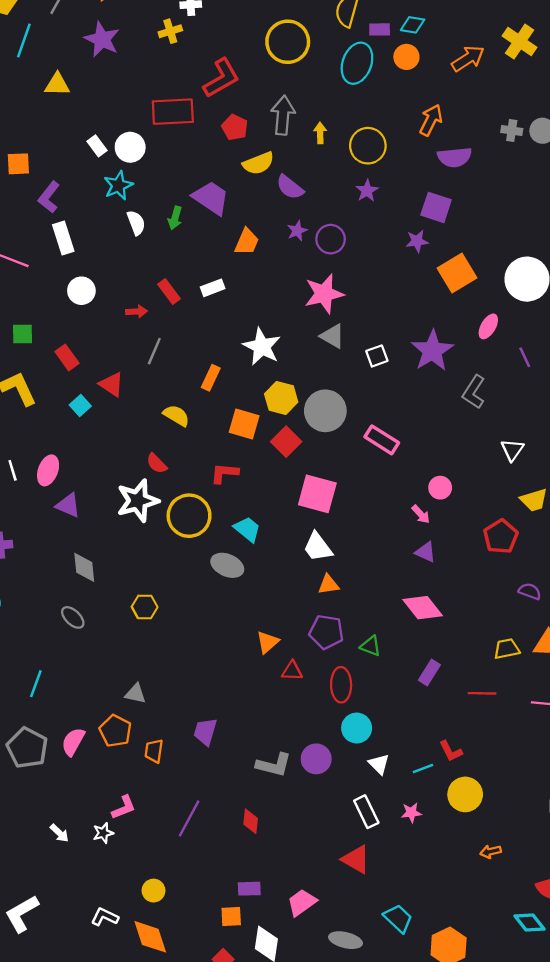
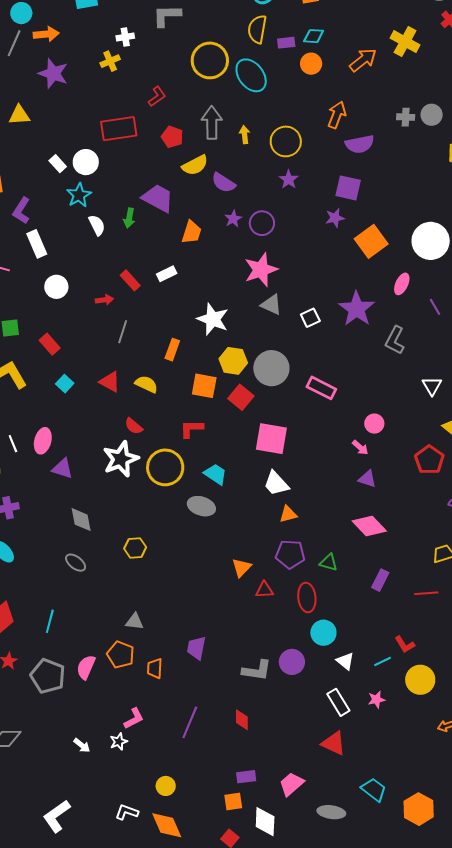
cyan ellipse: (357, 63) -> (251, 75), moved, turned -52
red L-shape: (221, 78) -> (157, 96), size x0.6
red triangle: (112, 384) -> (110, 382), moved

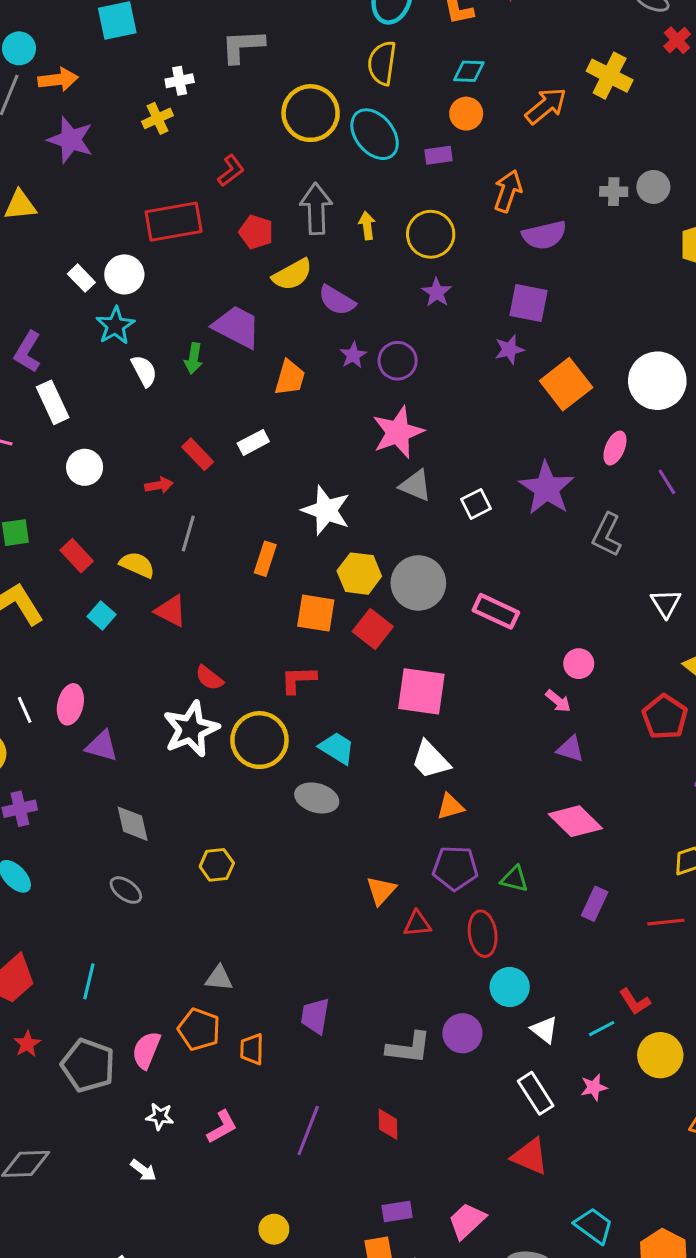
purple rectangle: (286, 43) -> (438, 155), moved
yellow semicircle: (146, 384) -> (137, 565), moved
white star: (119, 742) -> (160, 1116), moved, turned 30

